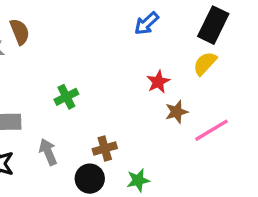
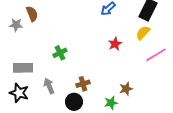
brown star: (177, 112) -> (126, 89), moved
pink line: (212, 130) -> (156, 55), moved
green star: (138, 180) -> (111, 103), moved

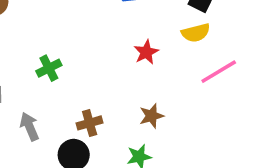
yellow semicircle: (143, 33) -> (196, 33), turned -147
brown star: (126, 89) -> (151, 116), moved

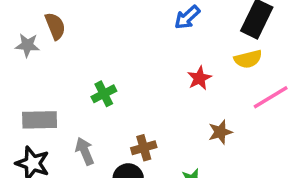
brown star: (151, 116) -> (220, 132), moved

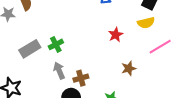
gray rectangle: (40, 120) -> (30, 49), moved, turned -30
gray arrow: (85, 151) -> (59, 71), moved

